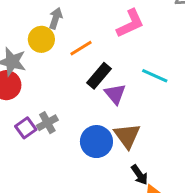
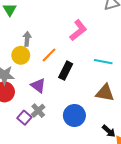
purple triangle: (115, 94) -> (38, 86), moved
brown triangle: (127, 136) -> (105, 93), moved, turned -30

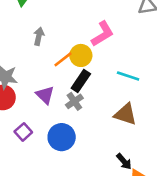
yellow circle: (21, 55) -> (81, 55), moved
gray cross: (38, 111) -> (74, 101), moved
blue circle: (74, 115) -> (62, 137), moved

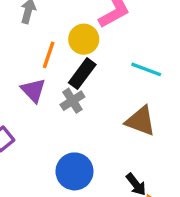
orange line: (63, 59) -> (49, 55), moved, turned -36
blue circle: (62, 137) -> (75, 171), moved

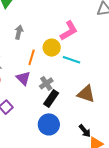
cyan line: (146, 69) -> (72, 60), moved
black rectangle: (82, 74) -> (51, 99), moved

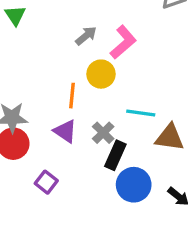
gray arrow: (19, 32) -> (86, 36), moved, turned 48
cyan line: (72, 60) -> (141, 113), moved
blue circle: (49, 124) -> (134, 185), moved

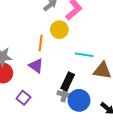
gray cross: (103, 133) -> (65, 94), moved, turned -32

